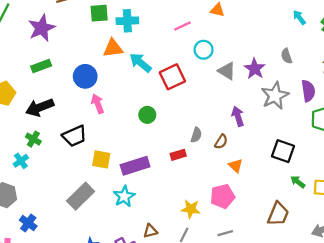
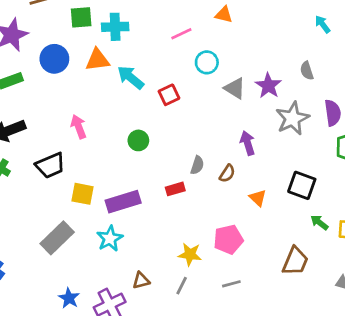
blue circle: (85, 76) -> (54, 59), moved
red square: (172, 77) -> (169, 95), size x0.7
orange triangle: (236, 166) -> (258, 198), moved

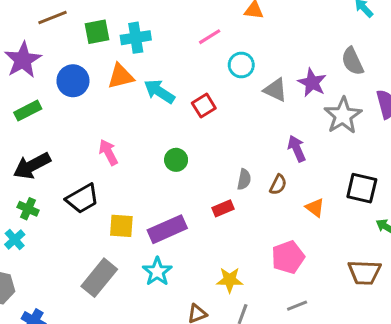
gray semicircle: (307, 71) -> (353, 61), size x1.4
yellow star: (190, 254) -> (230, 280), moved
brown trapezoid: (295, 261) -> (364, 272), turned 76

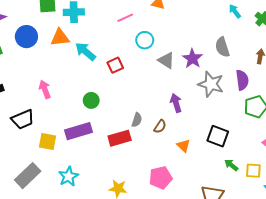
gray star: (343, 116) -> (211, 84), turned -30
red rectangle: (223, 208) -> (120, 138), size x1.5
purple rectangle: (167, 229) -> (79, 131), moved

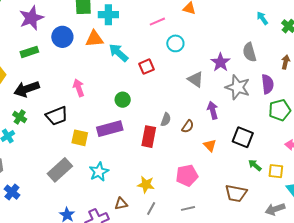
gray triangle: (166, 60) -> (196, 79), moved
purple arrow: (176, 103) -> (213, 110), moved
red rectangle: (120, 138) -> (149, 137), turned -65

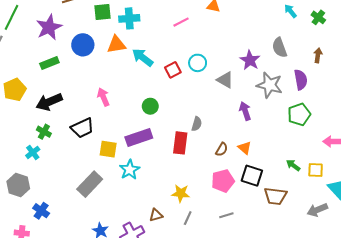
cyan circle: (175, 43) -> (198, 63), moved
green pentagon: (280, 110) -> (299, 114), moved
brown semicircle: (188, 126) -> (222, 149), moved
black square: (243, 137) -> (252, 176), moved
cyan star: (99, 172) -> (130, 170), moved

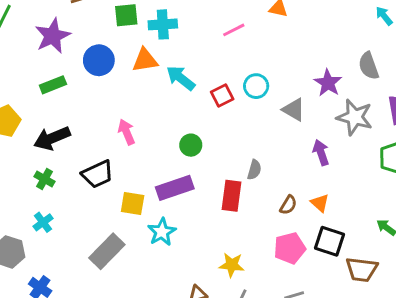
cyan cross: (33, 152) -> (43, 222), moved

